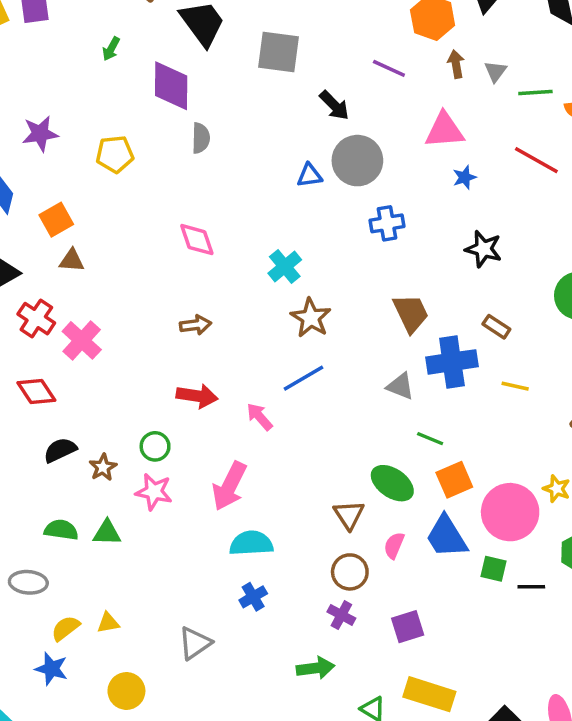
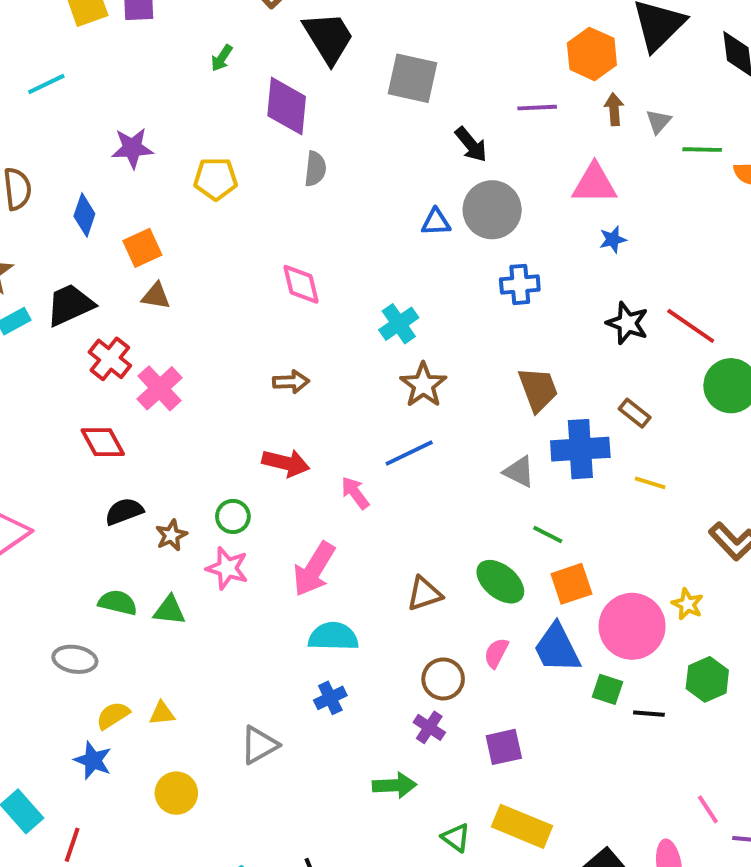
purple line: (389, 68) -> (537, 108), turned -32
red line: (536, 160) -> (691, 326), moved
brown triangle: (349, 515) -> (424, 594), moved, turned 40

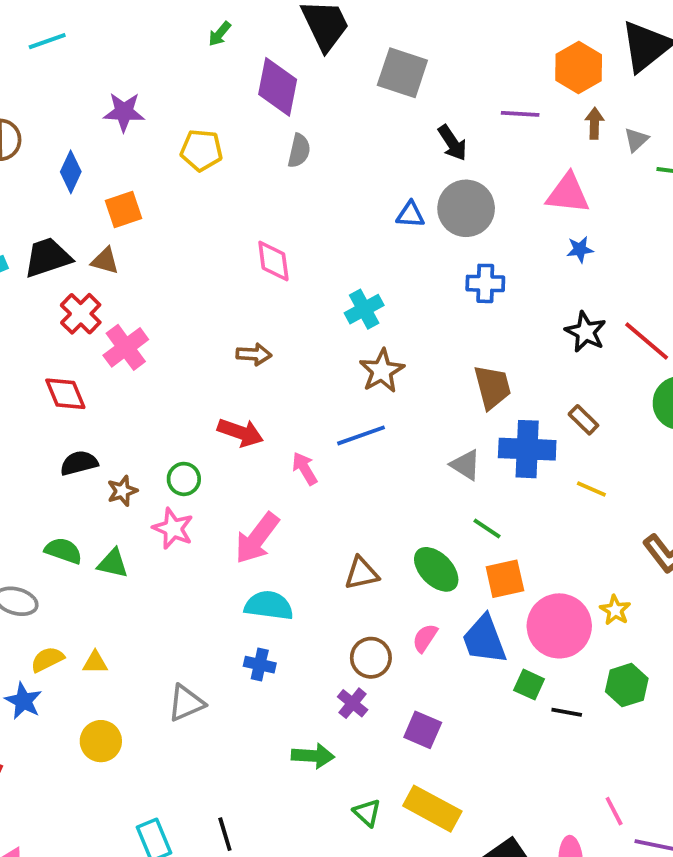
brown triangle: (156, 296) -> (105, 261), moved
blue cross: (330, 698) -> (260, 665), turned 32
purple square: (504, 747) -> (423, 730), turned 30

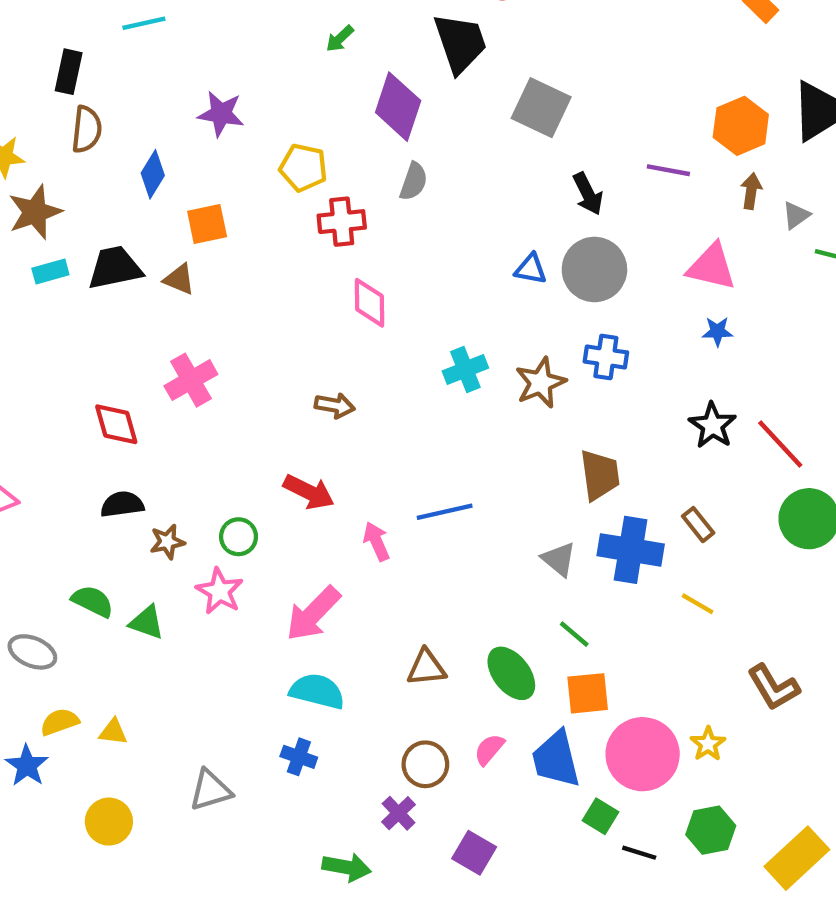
red cross: (81, 314) -> (342, 222), moved, turned 33
brown star: (382, 371) -> (541, 383), moved

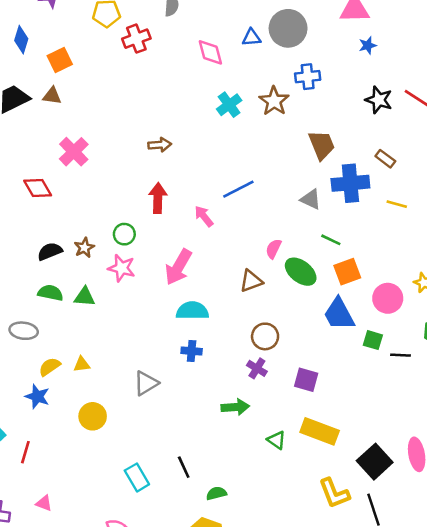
pink diamond: (369, 303) -> (210, 52), moved
red arrow: (309, 492) -> (158, 198), turned -100
black semicircle: (122, 504) -> (50, 251), moved
pink semicircle: (489, 749) -> (274, 249), moved
pink circle: (643, 754) -> (388, 298), size x0.7

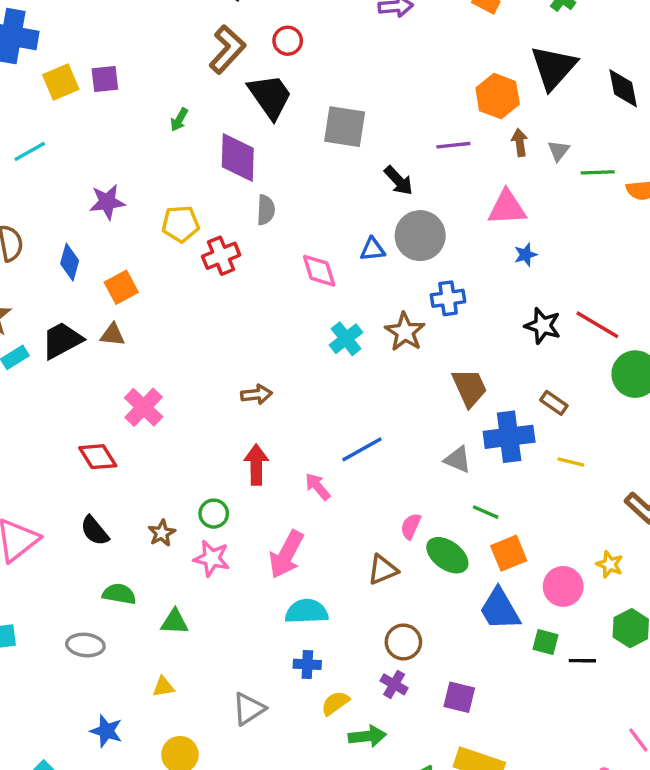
black semicircle: (50, 251) -> (95, 531), moved, turned -105
green triangle: (85, 297) -> (175, 622), moved
yellow semicircle: (50, 367) -> (335, 703), moved

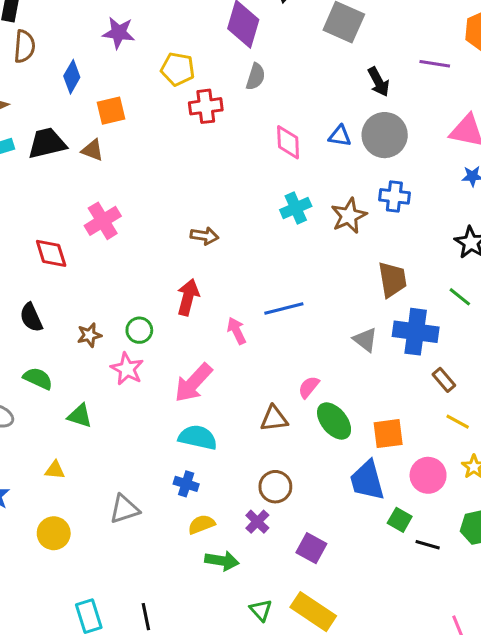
brown rectangle: (554, 403) -> (444, 380), moved
yellow line: (571, 462) -> (458, 422), moved
green line: (486, 512) -> (460, 297), moved

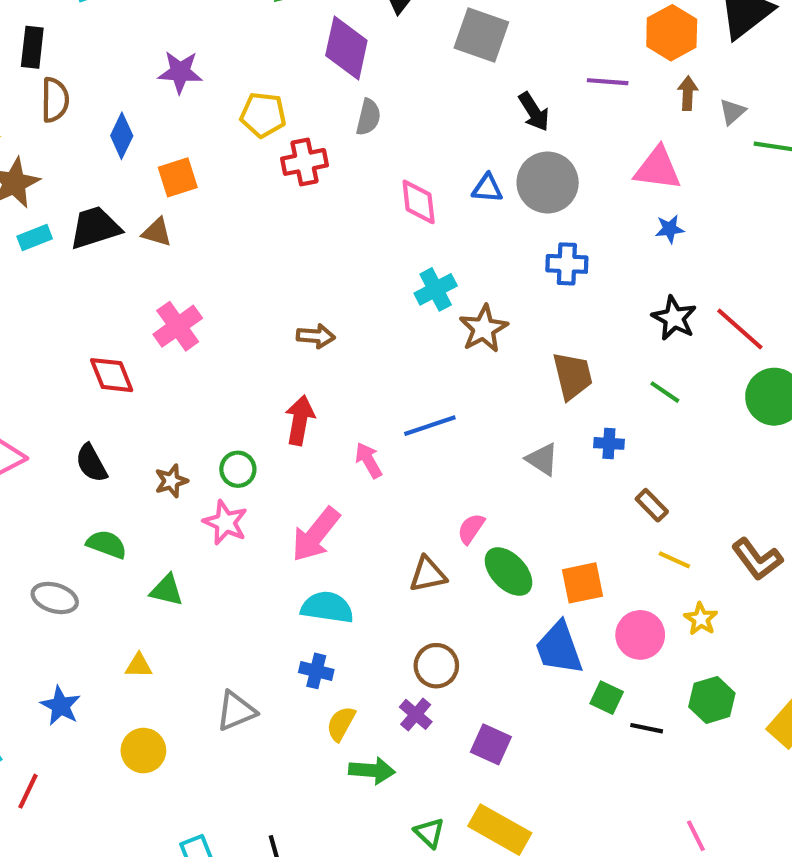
brown star: (349, 216) -> (484, 329), moved
blue cross: (416, 332) -> (609, 443), size x0.5
yellow semicircle: (201, 524) -> (341, 724), turned -36

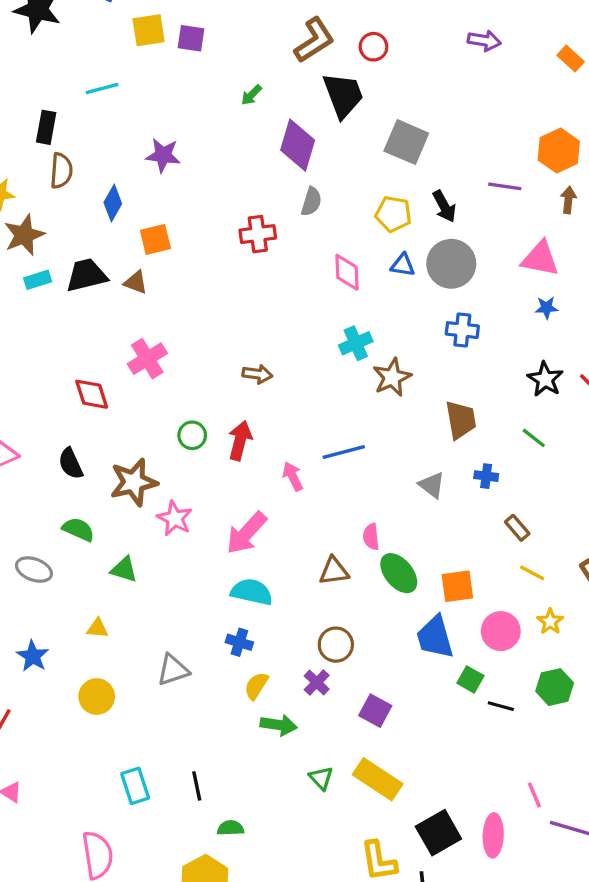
yellow pentagon: (263, 115) -> (393, 214), moved
green circle: (238, 469) -> (192, 435), moved
brown star: (171, 481) -> (134, 482), size x1.8
pink semicircle: (471, 529) -> (371, 537), turned -45

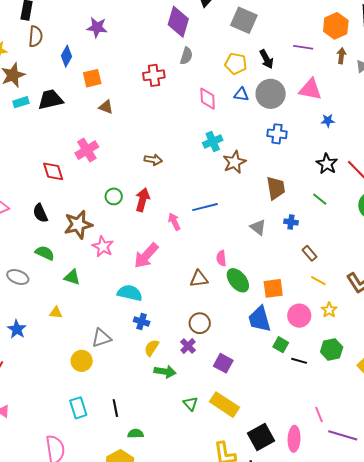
pink triangle: (540, 259) -> (310, 89), moved
brown triangle: (136, 282) -> (106, 107), moved
cyan semicircle: (252, 592) -> (130, 293), moved
yellow circle: (97, 697) -> (82, 361), moved

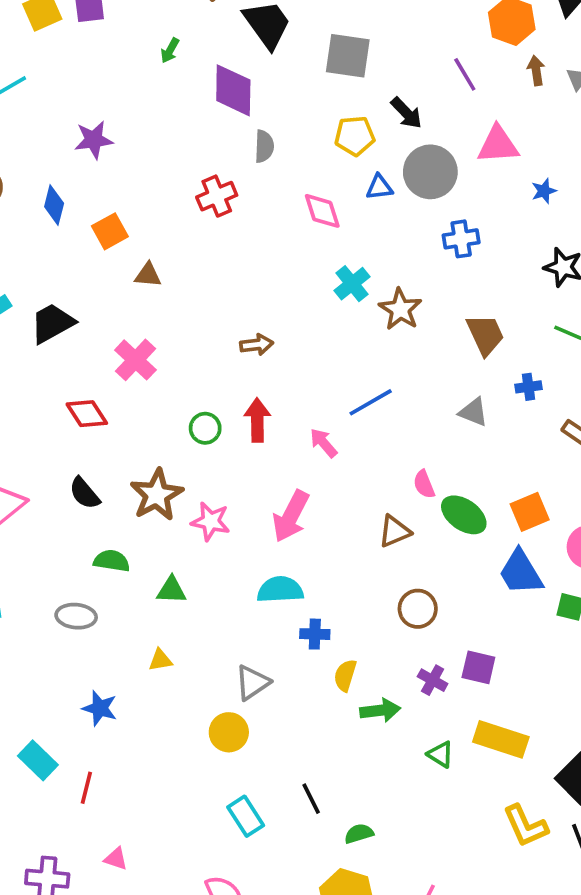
purple line: (303, 47) -> (465, 74), turned 66
black trapezoid: (50, 100) -> (52, 323), moved
purple cross: (188, 346) -> (433, 680), moved

